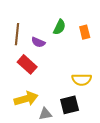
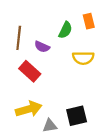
orange rectangle: (85, 32) -> (89, 21), moved
yellow semicircle: (82, 80) -> (83, 58), moved

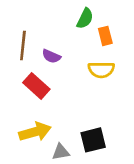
orange rectangle: (89, 21) -> (105, 36), moved
green semicircle: (65, 30) -> (85, 18), moved

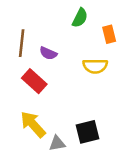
orange rectangle: (105, 36) -> (109, 34), moved
yellow arrow: (35, 132) -> (33, 124), turned -116

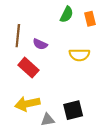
orange rectangle: (109, 34) -> (90, 19), moved
yellow arrow: (33, 124) -> (27, 104), turned -60

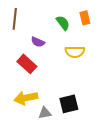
green semicircle: (67, 14) -> (63, 23), moved, turned -63
brown line: (18, 36) -> (15, 19), moved

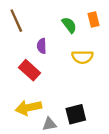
brown line: (15, 19) -> (16, 21), turned -30
purple semicircle: (38, 42) -> (42, 46), turned 64

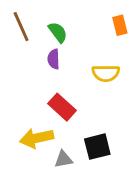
green semicircle: (69, 25) -> (58, 32), moved
red rectangle: (30, 70) -> (62, 107), moved

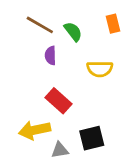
brown line: (21, 27) -> (40, 25), moved, turned -36
green semicircle: (58, 32) -> (73, 32), moved

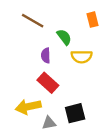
green semicircle: (73, 32) -> (64, 37), moved
purple semicircle: (50, 56) -> (46, 56), moved

